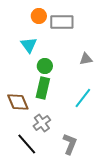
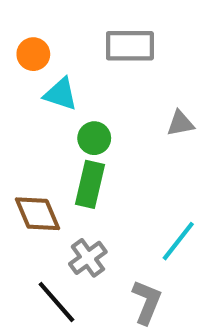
orange circle: (39, 16) -> (33, 54), moved
cyan triangle: (29, 45) -> (61, 94), turned -36
cyan line: (83, 98) -> (178, 241), moved

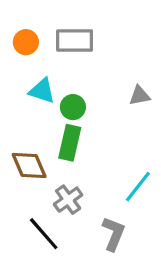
gray rectangle: (130, 46) -> (75, 41), moved
cyan triangle: (61, 94) -> (42, 91), moved

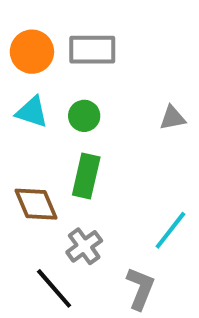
orange circle: (26, 42) -> (32, 52), size x1.4
cyan triangle: (42, 91) -> (32, 112), moved
green circle: (73, 107) -> (84, 116), moved

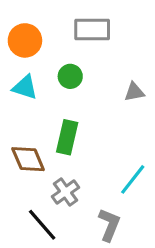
gray rectangle: (92, 50) -> (92, 29), moved
green circle: (84, 116) -> (70, 76), moved

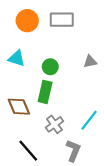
orange circle: (25, 40) -> (27, 21), moved
green circle: (70, 76) -> (50, 67), moved
gray cross: (66, 192) -> (54, 124), moved

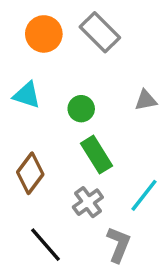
gray rectangle: (62, 20) -> (100, 32), turned 45
green rectangle: (45, 92) -> (96, 155), moved, turned -45
brown diamond: (19, 107) -> (30, 173), turned 60

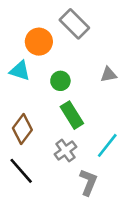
orange circle: (44, 34) -> (39, 42), moved
black line: (46, 245) -> (21, 171), moved

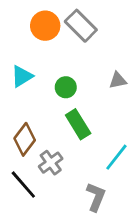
orange circle: (39, 42) -> (45, 26), moved
cyan triangle: (20, 71) -> (22, 76), turned -50
gray cross: (65, 151) -> (51, 163), moved

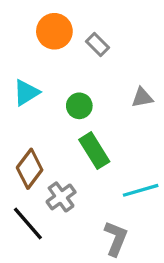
gray rectangle: (81, 26) -> (97, 45), moved, size x0.6
cyan line: (116, 157) -> (141, 190), turned 36

